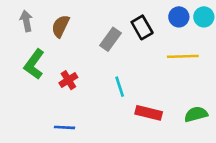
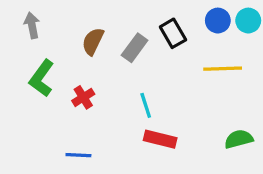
brown semicircle: (60, 26) -> (93, 41), moved
red rectangle: (149, 113) -> (160, 139), moved

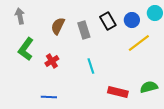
blue circle: (218, 21) -> (132, 20), moved
gray rectangle: (135, 48) -> (84, 30), turned -54
yellow line: (223, 69) -> (139, 43), turned -35
red rectangle: (160, 139) -> (118, 92), moved

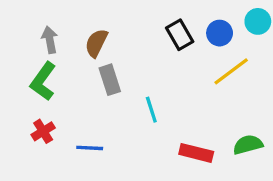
gray arrow: (20, 16) -> (50, 40), moved
gray rectangle: (84, 30) -> (110, 80), moved
red cross: (52, 61) -> (43, 131), moved
blue line: (49, 97) -> (90, 148), moved

